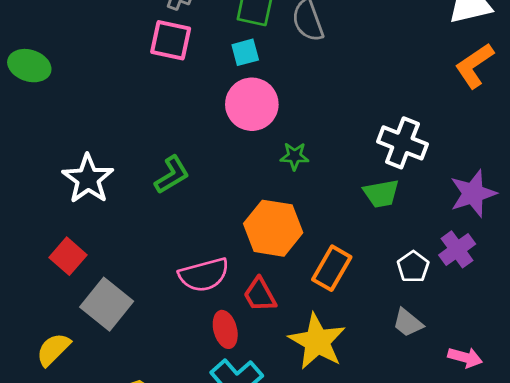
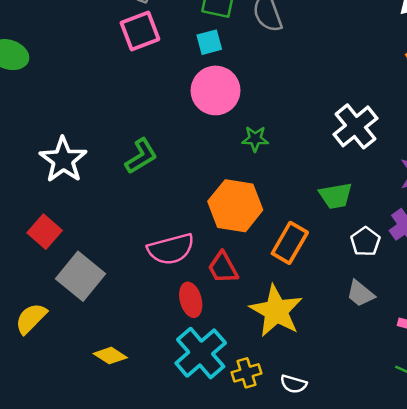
pink square: (171, 40) -> (140, 31), turned -33
white cross: (402, 143) -> (355, 126), turned 30
green trapezoid: (381, 194) -> (336, 196), moved

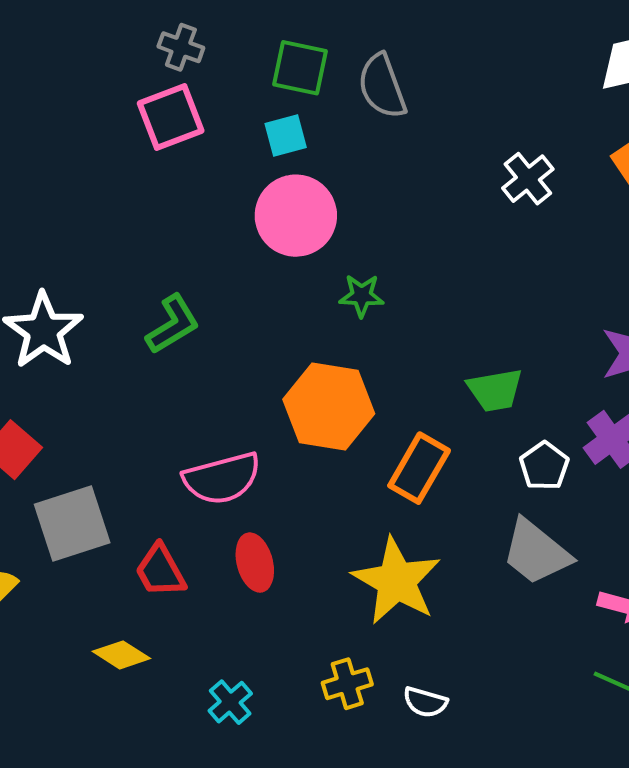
white cross: (355, 126) -> (528, 179), moved, size x0.7
red trapezoid: (223, 268) -> (160, 571), moved
gray square: (80, 276) -> (72, 524), turned 33
gray trapezoid: (360, 294) -> (536, 552), size x1.5
cyan cross: (201, 353) -> (230, 702), moved, size x0.5

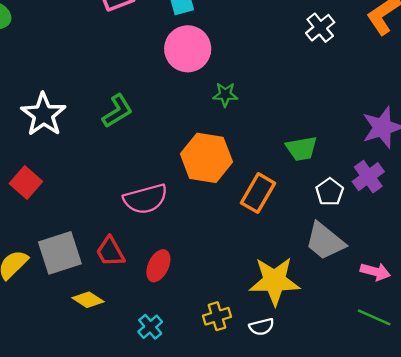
gray square: (72, 524) -> (60, 253), moved
red ellipse: (255, 563) -> (158, 266), moved, turned 40
yellow star: (396, 581) -> (274, 281), moved, turned -30
white semicircle: (425, 702) -> (262, 327), turned -30

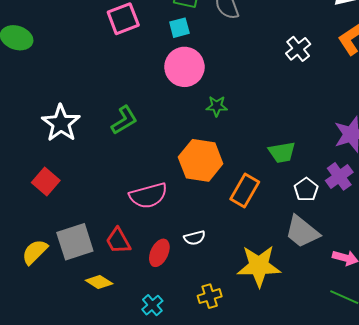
white semicircle: (262, 327) -> (195, 238), moved

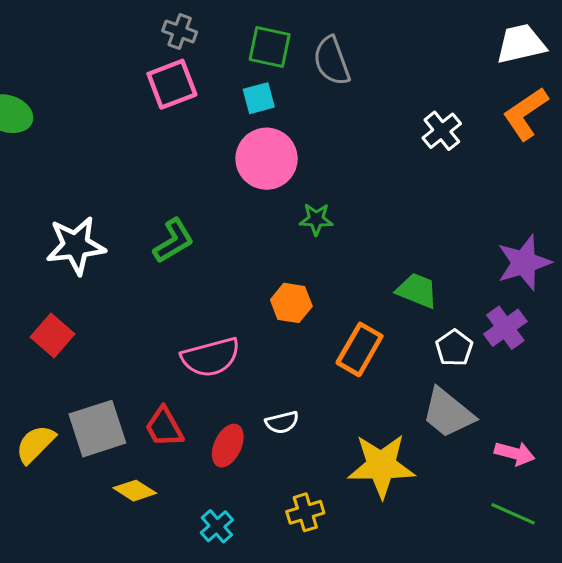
white star: (61, 123) -> (76, 246), turned 30
green trapezoid: (282, 152) -> (417, 290), turned -148
orange hexagon: (201, 160) -> (291, 303), size x0.6

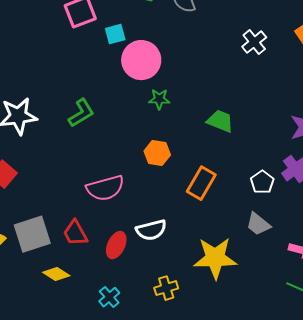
cyan square: (259, 98) -> (115, 34), moved
green star: (316, 219) -> (159, 99), moved
green trapezoid: (417, 290) -> (220, 121), moved
gray trapezoid: (448, 413) -> (258, 224), size x0.7
white semicircle: (282, 422) -> (151, 230), size x1.4

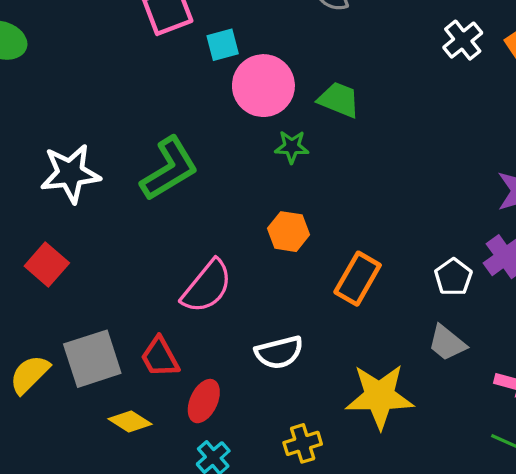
white cross: (254, 42) -> (463, 40), moved
green L-shape: (81, 113) -> (169, 169), size x1.4
green trapezoid: (220, 121) -> (339, 100), moved
pink semicircle: (105, 188) -> (207, 286), turned -36
red ellipse: (116, 245) -> (204, 401), moved

